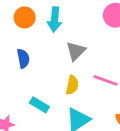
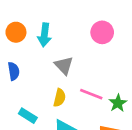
gray triangle: (76, 51) -> (64, 65), turned -30

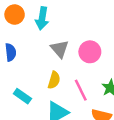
pink circle: (102, 32) -> (90, 52), moved
pink line: (91, 94) -> (81, 90), moved, turned 40

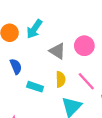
cyan arrow: (42, 18) -> (34, 29), turned 42
cyan rectangle: (22, 96) -> (35, 87), moved

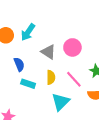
blue semicircle: (16, 66) -> (19, 64), moved

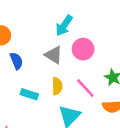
cyan arrow: (28, 32) -> (64, 25), moved
blue semicircle: (19, 64) -> (16, 61), moved

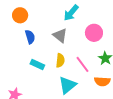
pink circle: (83, 49) -> (94, 33), moved

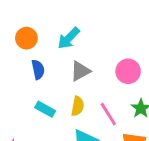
cyan arrow: (71, 13) -> (69, 38), moved
gray triangle: (60, 35) -> (80, 71), turned 49

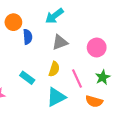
orange circle: (26, 38) -> (13, 22), moved
cyan rectangle: (45, 109) -> (27, 78), moved

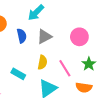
blue semicircle: (28, 37) -> (22, 36), moved

